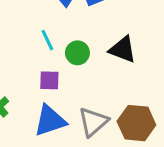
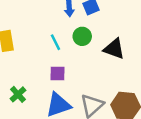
green circle: (77, 53) -> (82, 36), moved

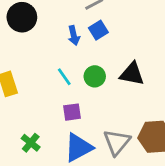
green circle: (82, 36) -> (95, 76), moved

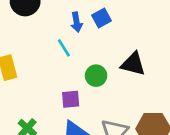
green circle: (95, 76) -> (96, 76), moved
cyan line: (64, 77) -> (64, 48), moved

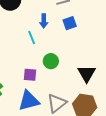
blue square: (102, 18) -> (70, 23), moved
black triangle: (133, 64) -> (87, 74), moved, turned 36

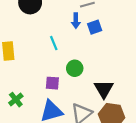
blue arrow: (44, 21) -> (76, 21), moved
black triangle: (87, 74) -> (104, 89), moved

